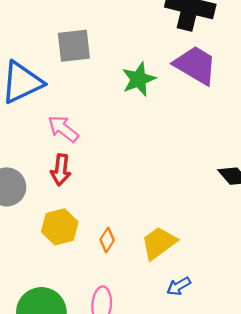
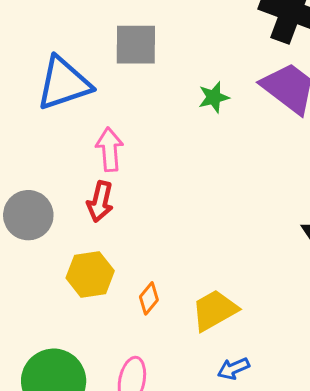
green star: (139, 79) -> (214, 97), size x0.7
pink arrow: (63, 129) -> (110, 149), turned 40

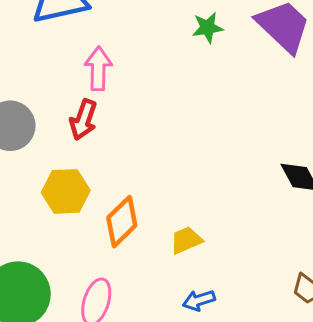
orange diamond: (149, 298) -> (122, 222), size x1.6
yellow trapezoid: (214, 310) -> (186, 240), size x0.7

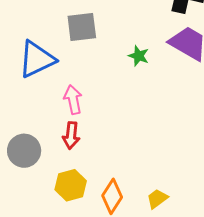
green star: (208, 28) -> (139, 56), turned -30

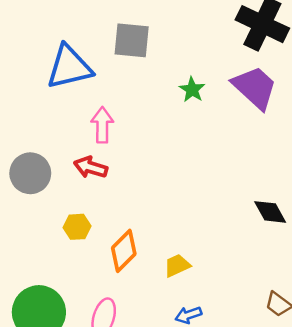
red arrow: (71, 135) -> (91, 167), turned 88
yellow hexagon: (71, 185) -> (77, 227), size x0.7

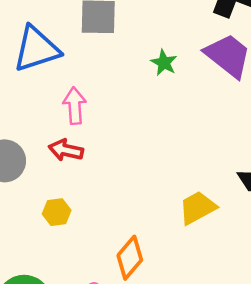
orange diamond: (124, 251) -> (130, 258), moved
yellow trapezoid: (177, 265) -> (197, 208), moved, size x1.4

